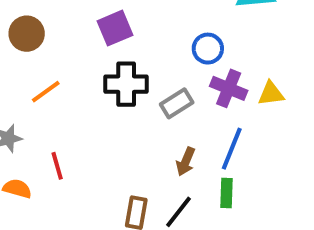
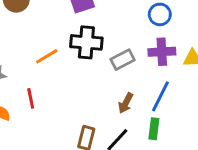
blue circle: (208, 49) -> (160, 14), moved
purple cross: (229, 88) -> (162, 52), turned -30
orange line: (46, 92) -> (47, 56), moved

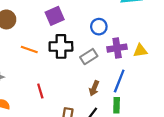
blue circle: (160, 14) -> (99, 27), moved
orange line: (47, 56) -> (29, 50), moved, turned 56
red line: (31, 98) -> (40, 91), moved

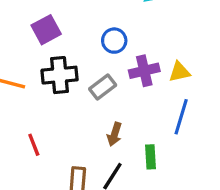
blue line: (119, 81) -> (181, 117), moved

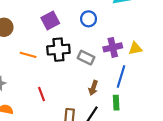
blue circle: (114, 41) -> (89, 19), moved
gray rectangle: (103, 87) -> (86, 58), turned 63
blue line: (181, 117) -> (121, 76), moved

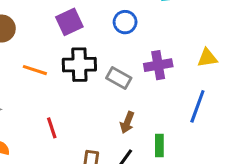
yellow triangle: (135, 48) -> (207, 58), moved
blue line: (121, 76) -> (197, 106), moved

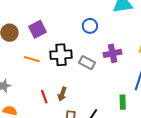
purple square: (69, 22) -> (38, 29), moved
brown arrow: (127, 122) -> (62, 94), moved
green rectangle: (159, 145) -> (123, 102), moved

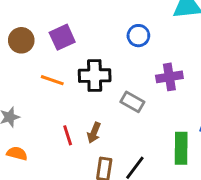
gray rectangle: (87, 63) -> (132, 102), moved
green rectangle: (123, 102) -> (181, 148), size x1.5

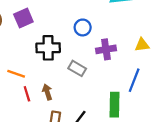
blue circle: (138, 36) -> (83, 27), moved
orange line: (52, 80) -> (16, 74), moved
brown arrow: (94, 133) -> (47, 92), turned 140

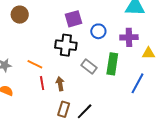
purple square: (23, 18) -> (74, 19), moved
purple cross: (106, 49) -> (129, 37), moved
green rectangle: (115, 105) -> (112, 64), moved

